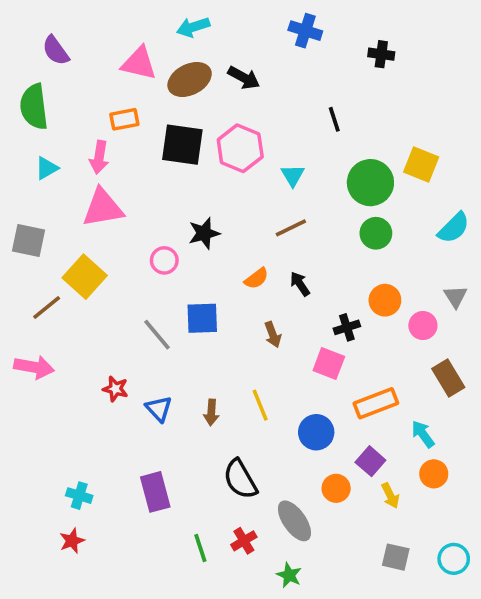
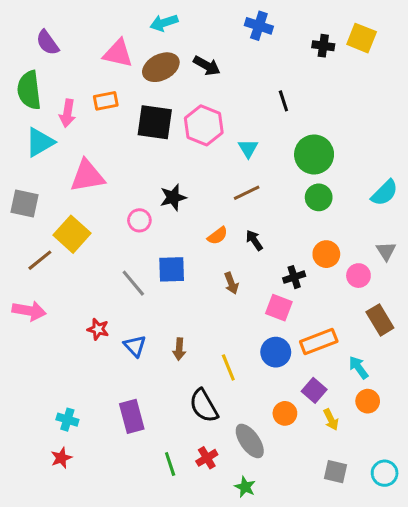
pink arrow: (99, 157) -> (67, 113), moved
yellow square: (421, 165) -> (362, 38), moved
cyan triangle: (47, 168) -> (40, 142), size x1.5
yellow line: (260, 405) -> (228, 367), moved
blue circle: (316, 432) -> (276, 352), moved

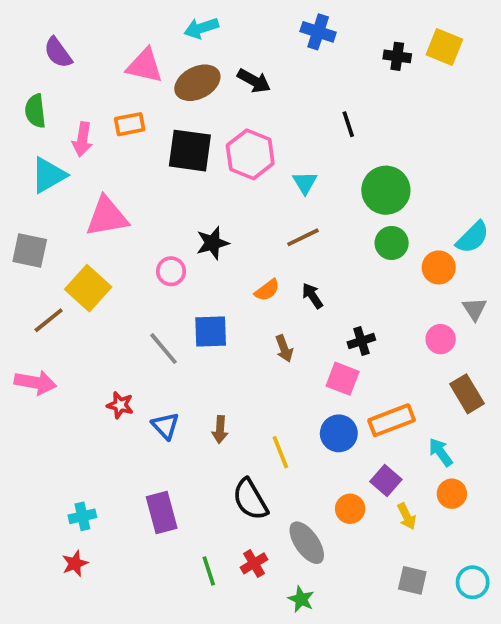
green semicircle: (29, 90) -> (35, 111), size x0.7
orange circle: (326, 254) -> (439, 267), moved
cyan cross: (67, 420) -> (82, 516), turned -30

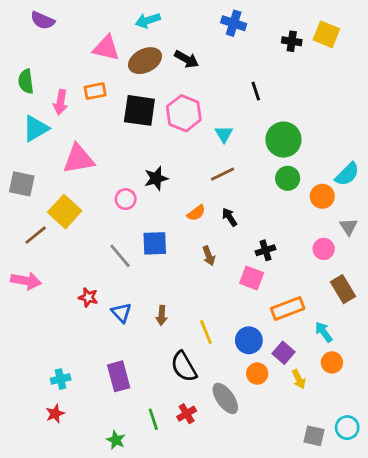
purple semicircle: (58, 53) -> (43, 20), moved, turned -30
blue circle: (339, 433) -> (249, 340), moved
gray square: (412, 580) -> (314, 436), moved
green star: (301, 599) -> (116, 440), moved

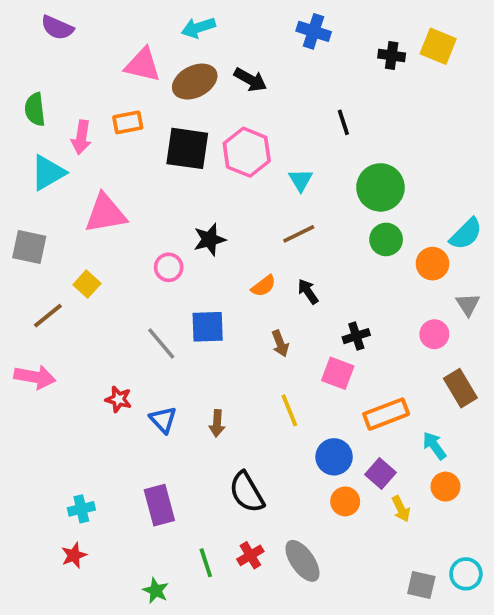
yellow square: (65, 212) -> (87, 284), size x0.6
yellow line: (206, 332) -> (289, 410), moved
gray ellipse: (225, 398) -> (302, 561), moved

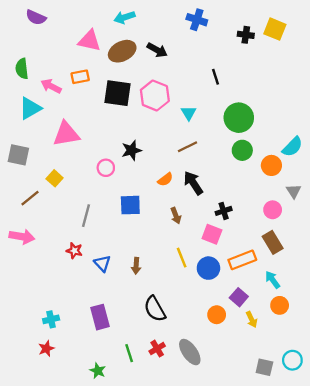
pink arrow: (81, 137) -> (51, 86), turned 108
black arrow: (308, 291) -> (193, 183), size x1.5
gray line: (161, 344) -> (86, 216), moved, turned 55
brown rectangle: (460, 388) -> (273, 242), moved
blue circle: (334, 457) -> (208, 268), moved

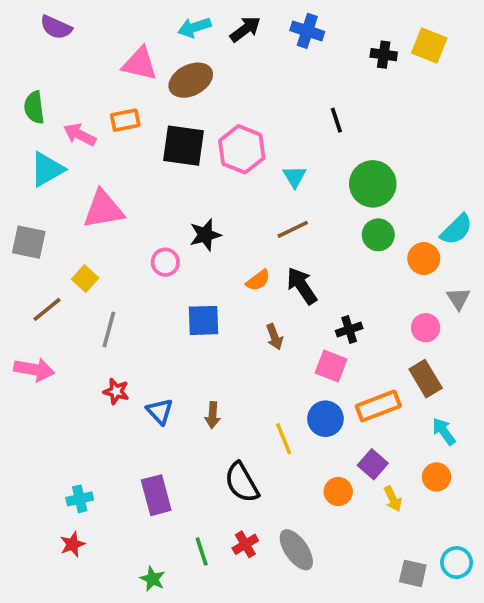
black arrow: (157, 50) -> (245, 29), moved, turned -66
gray line: (86, 216) -> (109, 329), moved
yellow line: (182, 258) -> (284, 439), moved
cyan arrow: (273, 280) -> (444, 431), moved

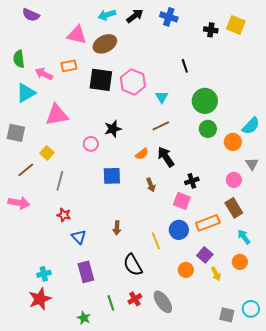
blue triangle: (160, 411) -> (79, 237), moved
red star: (72, 544) -> (40, 299), size x1.6

